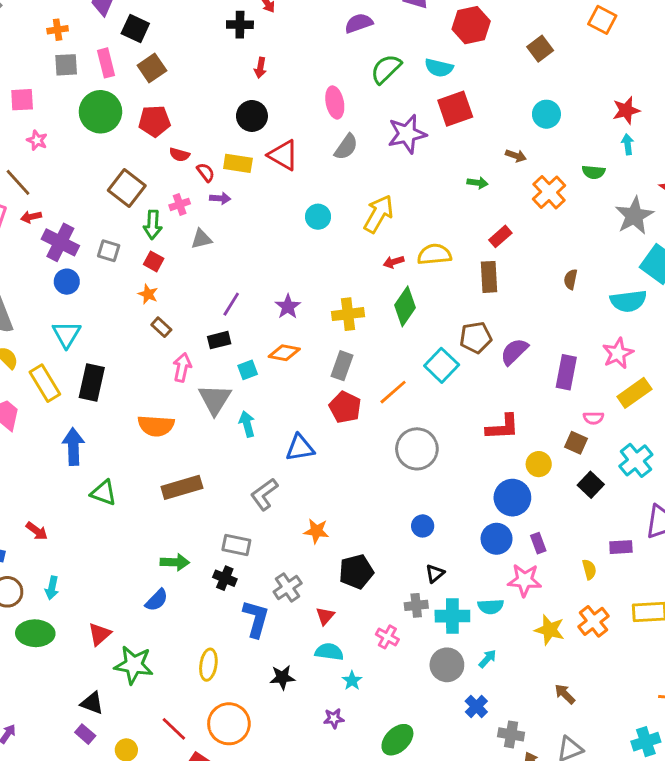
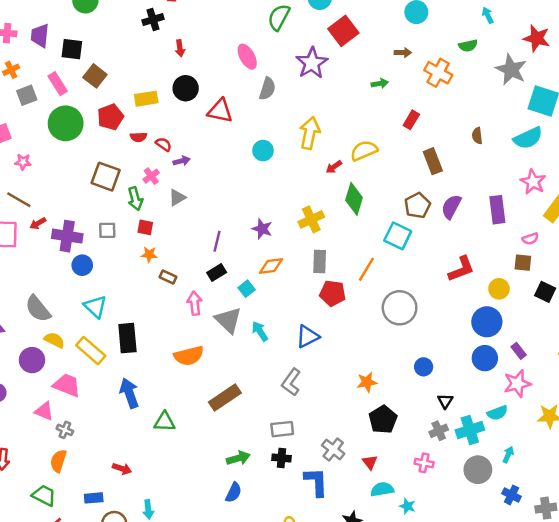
yellow rectangle: (238, 163) -> (146, 99), moved
brown rectangle: (489, 277) -> (433, 161), moved
orange star: (316, 531) -> (367, 382), moved

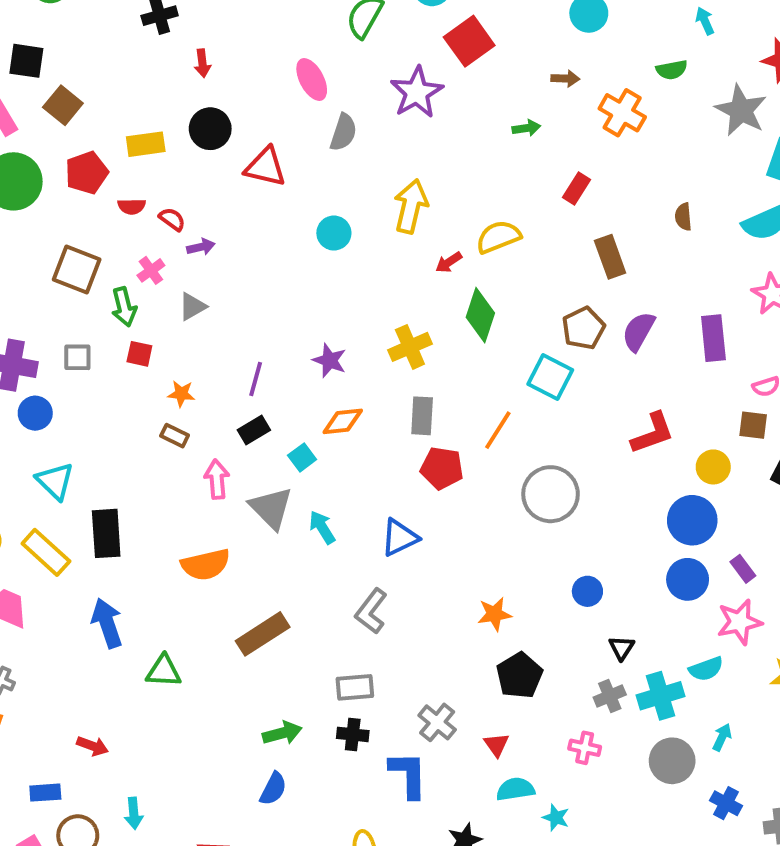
orange star: (149, 254) -> (181, 394), moved

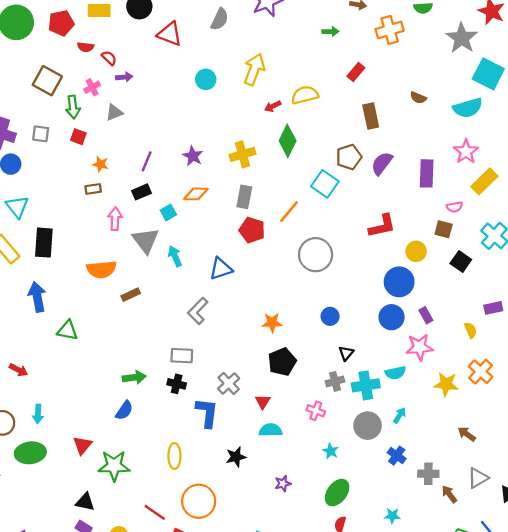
orange cross: (622, 113) -> (390, 30), turned 36
brown semicircle: (683, 217) -> (418, 98), turned -70
brown rectangle: (175, 436) -> (93, 189), turned -42
brown rectangle: (263, 634) -> (131, 295), moved, size x0.6
cyan star: (556, 818) -> (331, 451), moved

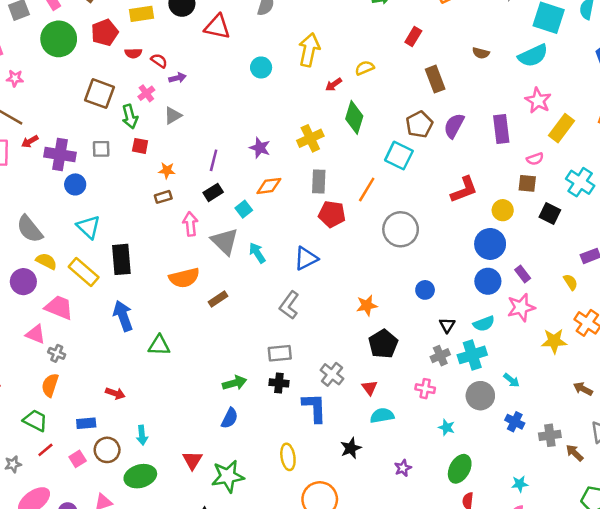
yellow semicircle: (305, 95) -> (365, 68), size x0.7
cyan semicircle: (395, 373) -> (484, 324), moved
cyan arrow: (400, 415) -> (511, 380), turned 105

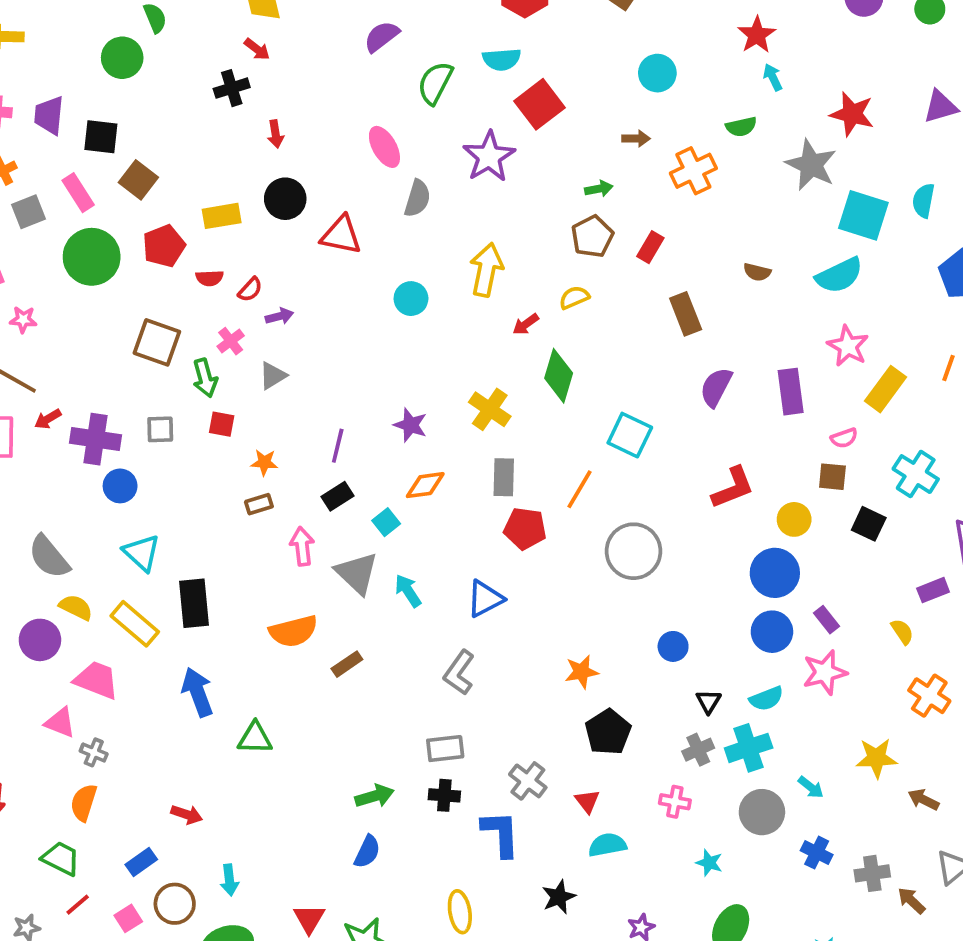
red semicircle: (159, 61) -> (250, 290), turned 98
brown pentagon: (419, 124) -> (592, 236), moved
yellow cross: (310, 138) -> (490, 409), turned -30
yellow star: (554, 341) -> (876, 758), moved
blue rectangle: (86, 423) -> (141, 862), turned -30

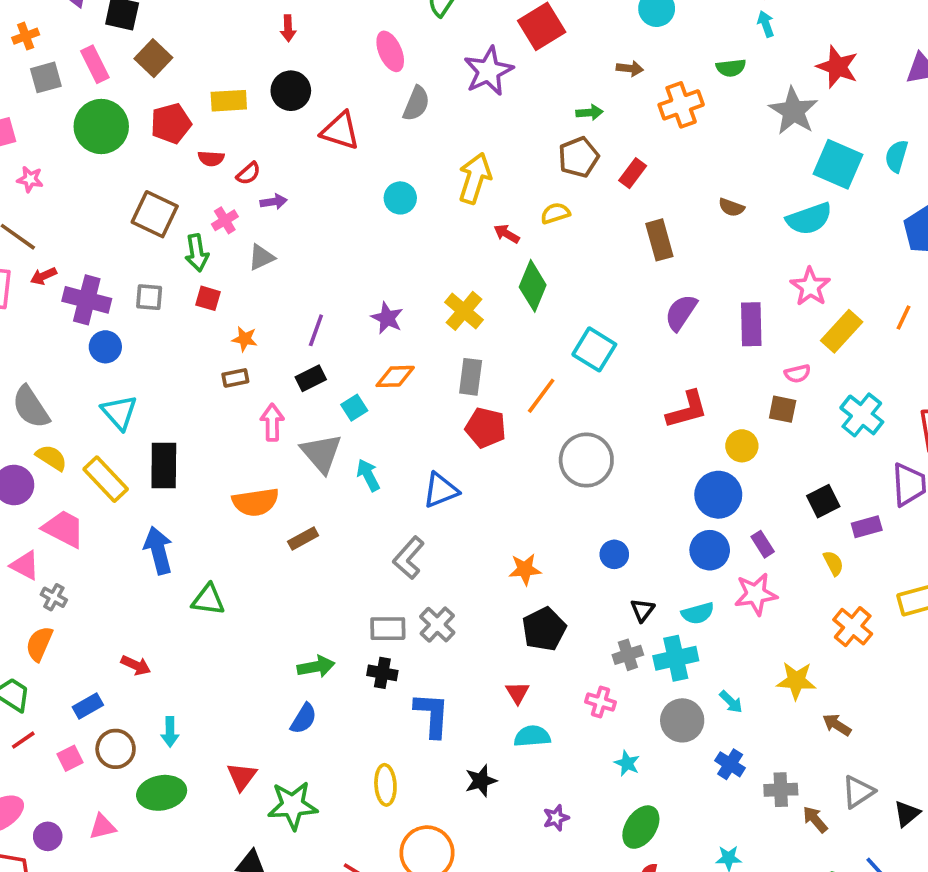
red arrow: (526, 324) -> (507, 234), turned 60
black square: (869, 524) -> (823, 501), moved, turned 32
gray cross: (528, 781) -> (437, 625), moved

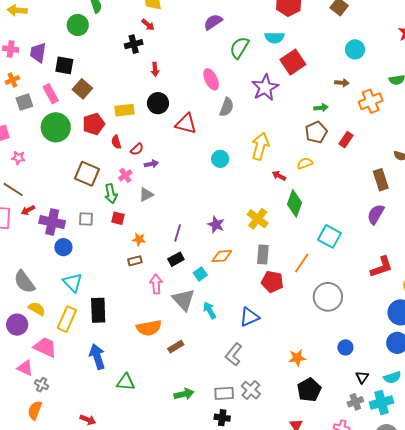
red semicircle: (211, 158) -> (116, 142), turned 72
brown rectangle: (659, 240) -> (381, 180), moved
yellow rectangle: (106, 479) -> (67, 319), turned 70
green arrow: (316, 667) -> (184, 394), moved

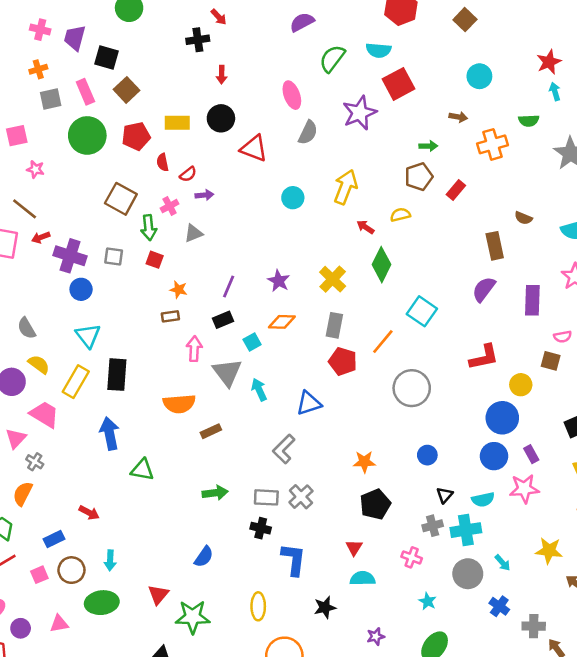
gray semicircle: (24, 282) -> (27, 328), size x0.7
pink triangle: (25, 368) -> (16, 438), turned 42

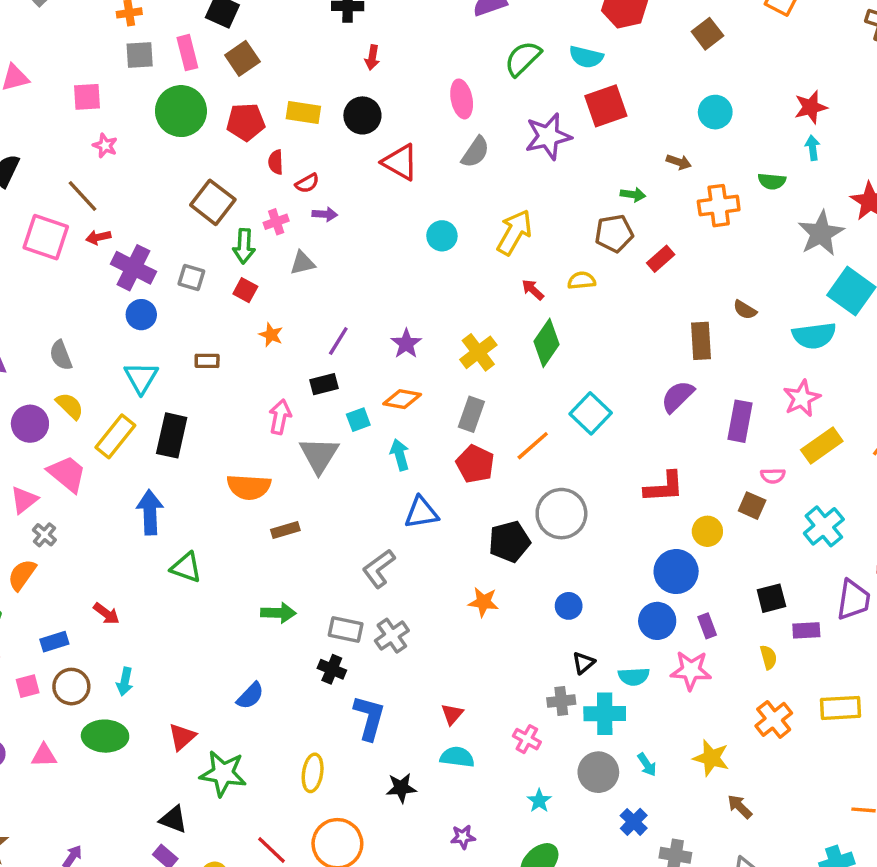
brown rectangle: (170, 316) -> (207, 361), moved
cyan arrow: (259, 390) -> (400, 455), moved
black pentagon: (375, 504) -> (509, 542), moved

